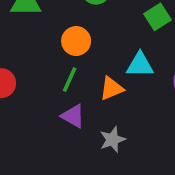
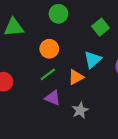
cyan triangle: (140, 65) -> (93, 60), turned -36
green line: (70, 80) -> (48, 74), turned 35

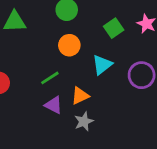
orange circle: (49, 49) -> (69, 45), moved
orange triangle: (76, 77) -> (80, 96), moved

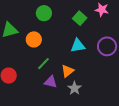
orange circle: (69, 45) -> (34, 39), moved
cyan triangle: (102, 65) -> (78, 46), turned 42

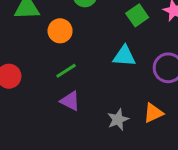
orange triangle: (68, 71) -> (153, 113), moved
gray star: (74, 88) -> (118, 120), moved

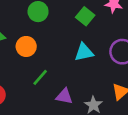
purple triangle: (70, 101) -> (64, 96), moved

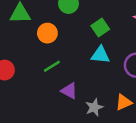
green square: (85, 16) -> (100, 27), moved

